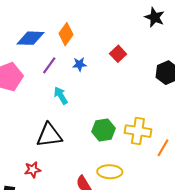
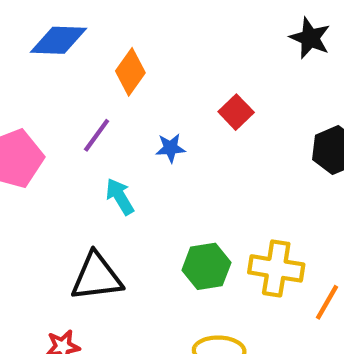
blue diamond: (30, 38) -> (58, 40), moved
blue star: (80, 64) -> (171, 148), moved

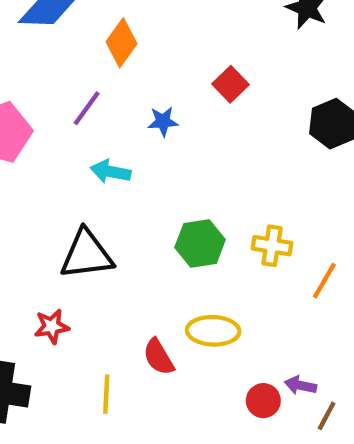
cyan arrow: (120, 197) -> (111, 172), turned -48
yellow cross: (276, 268) -> (272, 246), size x0.7

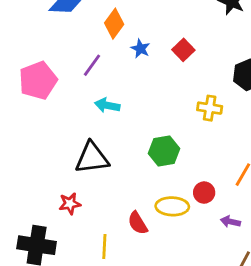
blue star: (163, 121) -> (140, 49), moved, turned 30
yellow cross: (272, 246) -> (210, 108), moved
purple arrow: (300, 385) -> (230, 222), moved
red circle: (263, 401) -> (204, 193), moved

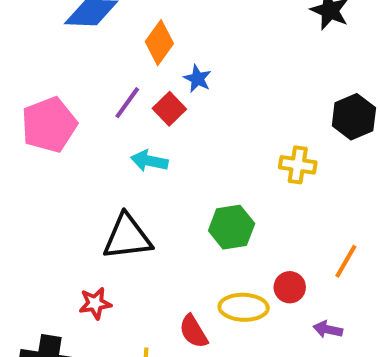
red square: (183, 50) -> (169, 109), moved

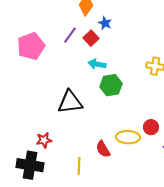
cyan arrow: (149, 161) -> (97, 64), moved
green hexagon: (232, 227) -> (111, 85), moved
red star: (95, 303) -> (44, 140), moved

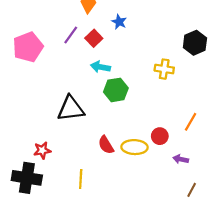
blue star: (105, 23) -> (119, 22), moved
red semicircle: (103, 149) -> (106, 145), moved

